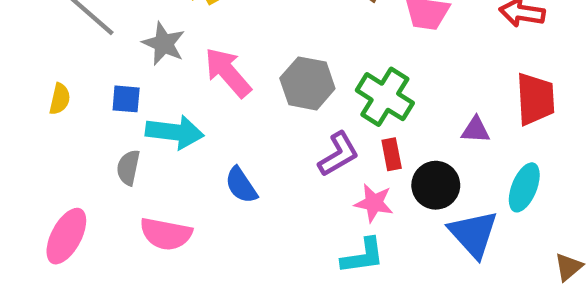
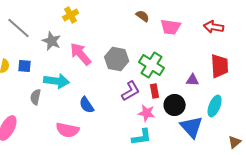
blue square: (126, 99) -> (25, 66), moved
pink semicircle: (166, 234) -> (68, 130), moved

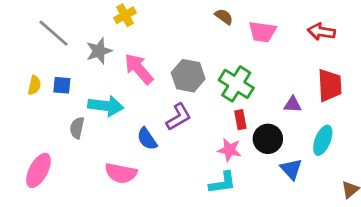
gray star: (52, 41) -> (99, 51), turned 30
purple L-shape: (131, 91) -> (179, 117), moved
blue triangle: (192, 127) -> (291, 169), size x0.7

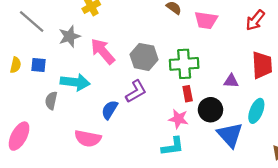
red arrow: (321, 32) -> (255, 20), turned -60
green cross: (236, 84) -> (184, 64), turned -36
blue semicircle: (147, 139) -> (110, 110), turned 66
blue triangle: (291, 169) -> (230, 135), size x1.4

